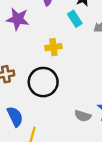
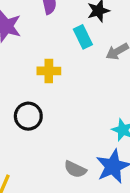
black circle: (43, 82) -> (28, 116), size x0.7

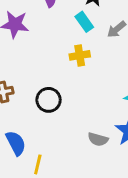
yellow cross: (49, 71) -> (80, 55), moved

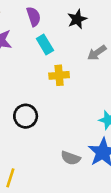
cyan rectangle: (84, 22) -> (45, 45), moved

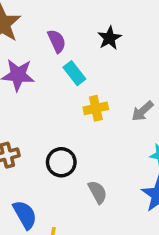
gray arrow: (97, 53) -> (142, 111), moved
gray semicircle: (71, 158) -> (98, 192), moved, turned -132

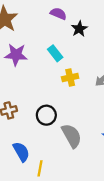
purple semicircle: (57, 41) -> (58, 14), moved, turned -42
gray semicircle: (98, 192) -> (72, 136), size x1.5

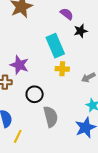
cyan rectangle: (55, 53) -> (55, 46), size x1.6
purple star: (16, 55) -> (19, 65), moved

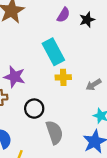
purple semicircle: (67, 14) -> (63, 15), turned 88
black star: (81, 31) -> (87, 20), moved

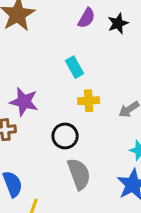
cyan rectangle: (53, 52) -> (75, 67), size x0.6
black circle: (34, 109) -> (65, 136), moved

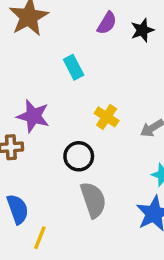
cyan rectangle: (75, 67) -> (74, 67), moved
yellow cross: (89, 101) -> (107, 117), turned 35

